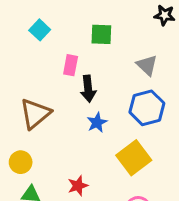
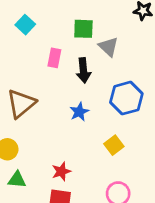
gray triangle: (147, 65) -> (108, 47), moved
black arrow: (88, 89) -> (83, 70), moved
yellow square: (134, 158) -> (114, 145), size x0.6

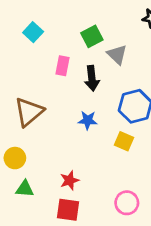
green square: (83, 29) -> (92, 36), turned -30
blue star: (79, 112) -> (88, 120), turned 30
yellow square: (114, 145) -> (124, 141), moved, turned -30

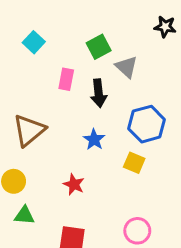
blue star: (88, 120) -> (94, 140), turned 30
red star: (69, 180) -> (74, 184), moved, turned -30

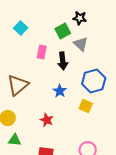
black star: (165, 27) -> (80, 18), moved

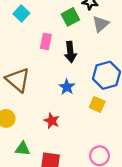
gray triangle: (81, 44) -> (101, 24), moved, turned 35
brown triangle: (18, 85) -> (18, 80), turned -40
green triangle: (15, 140) -> (23, 149), moved

